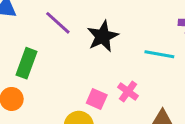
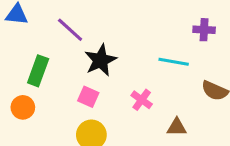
black star: (103, 36) -> (101, 60), moved
pink square: (97, 99) -> (88, 97), moved

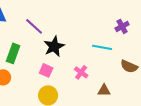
purple cross: (204, 30) -> (122, 26), turned -32

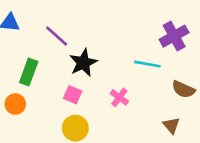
purple cross: (122, 26) -> (174, 36), size x1.5
brown triangle: (104, 90) -> (171, 125), moved, turned 48

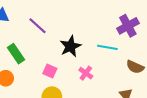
black star: (83, 63) -> (70, 46), moved
green rectangle: (29, 72) -> (16, 54), turned -54

